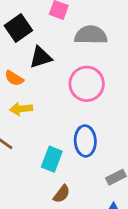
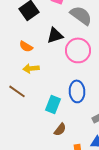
gray semicircle: (91, 35) -> (81, 15), turned 35
black triangle: (41, 57) -> (55, 35), moved

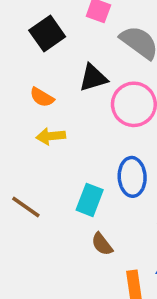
brown line: (17, 91) -> (26, 207), moved
brown semicircle: (60, 129) -> (102, 244), turned 104

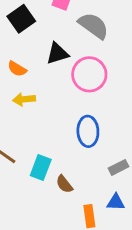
cyan rectangle: (90, 200) -> (41, 167), moved

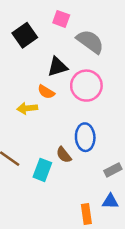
orange semicircle: (17, 69) -> (46, 92), moved
brown semicircle: (64, 184) -> (64, 155), moved

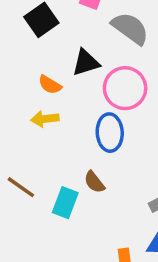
orange semicircle: (46, 92) -> (50, 85), moved
blue ellipse: (85, 137) -> (110, 133), moved

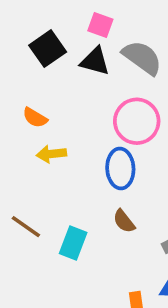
black triangle: (86, 63) -> (95, 61), moved, turned 32
orange semicircle: (50, 85) -> (35, 118), moved
brown semicircle: (94, 182) -> (124, 221), moved

